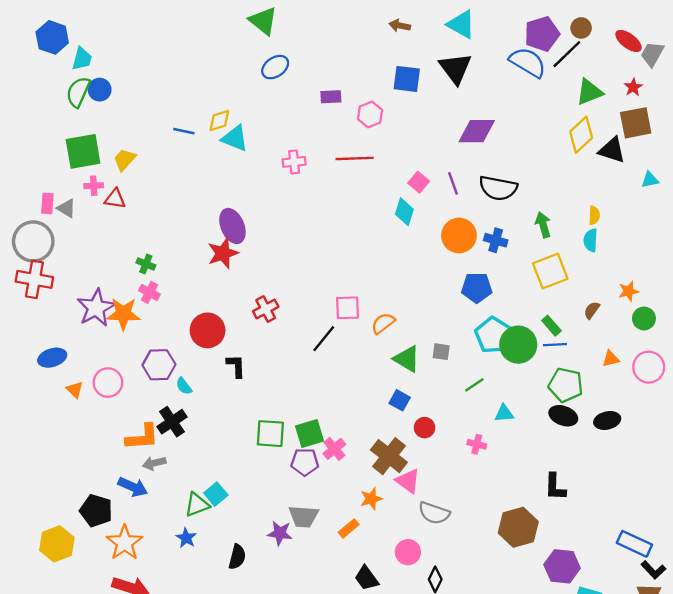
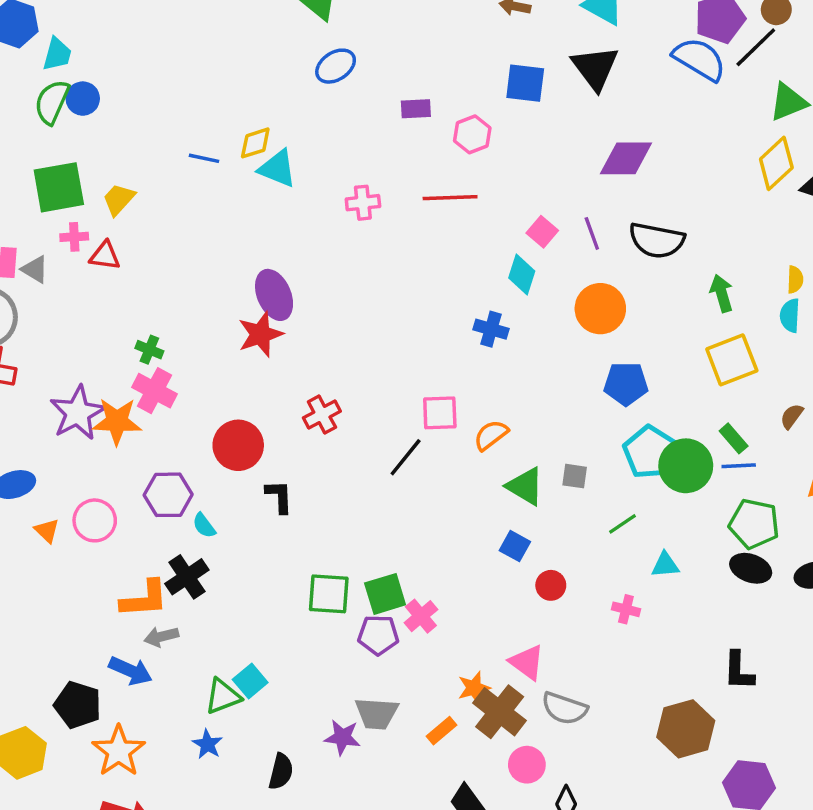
blue cross: (496, 240) -> (491, 329), moved
pink cross: (149, 292) -> (154, 391), size x1.4
brown cross: (389, 456) -> (500, 712), moved

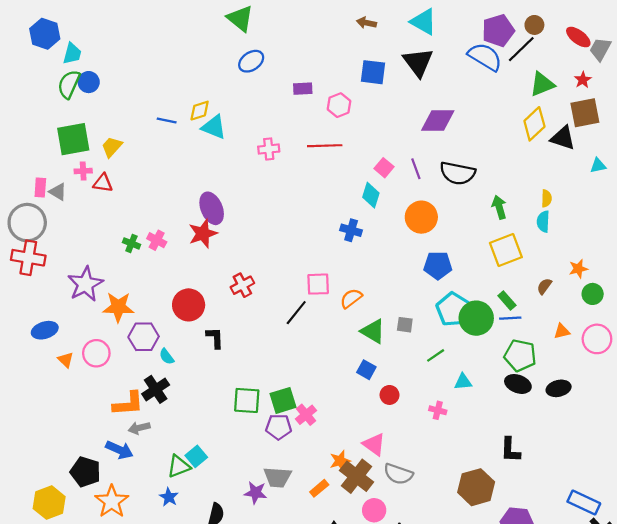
pink cross: (154, 391) -> (157, 240), moved, size x0.7
orange star: (117, 421) -> (118, 307), moved

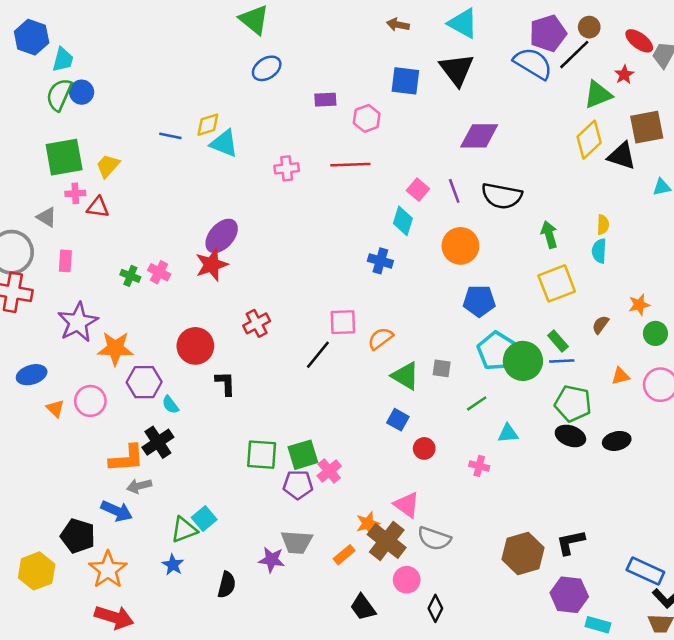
red star: (583, 80) -> (624, 75), moved
pink rectangle: (40, 187) -> (65, 261), moved
purple ellipse: (212, 208) -> (222, 236), turned 64
black L-shape: (510, 450) -> (570, 542), moved, turned 76

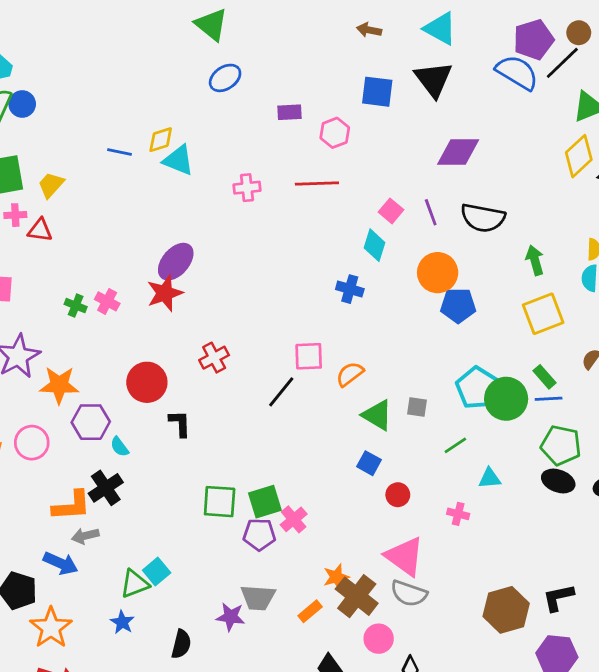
blue pentagon: (479, 301) -> (458, 306), moved
pink triangle: (407, 505) -> (405, 556), moved, size x1.4

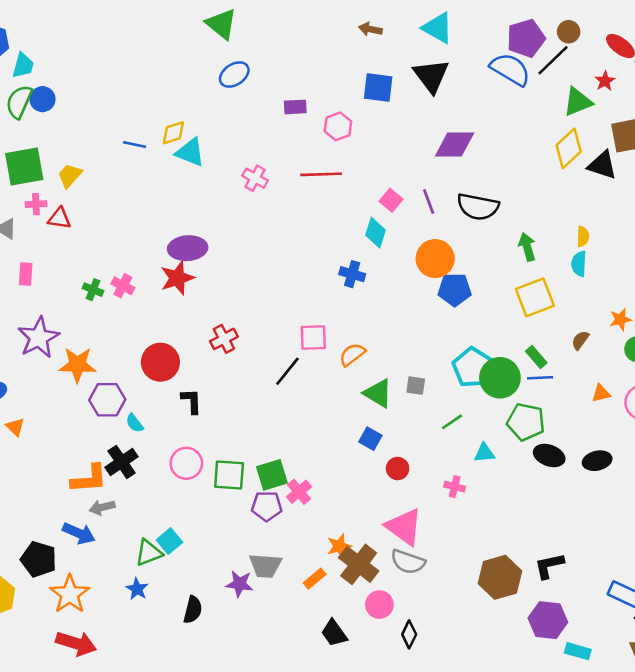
pink cross: (247, 188) -> (255, 178), turned 35
purple ellipse: (176, 262) -> (188, 248), turned 45
pink circle: (32, 443) -> (186, 463), moved
green pentagon: (561, 445) -> (526, 422), moved

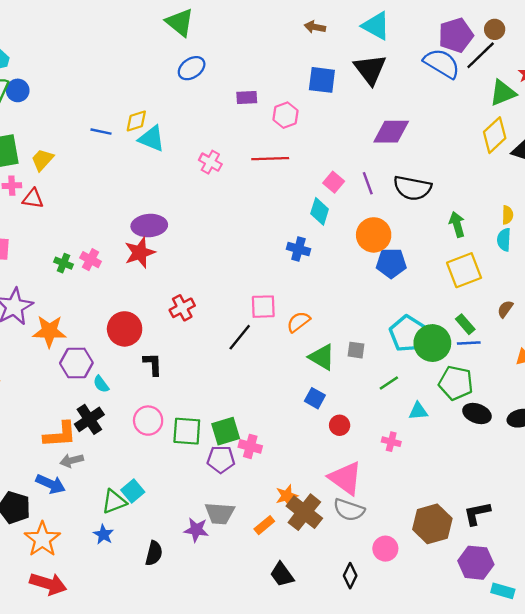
pink cross: (299, 492) -> (250, 446), turned -35
pink circle: (379, 605) -> (385, 549), moved

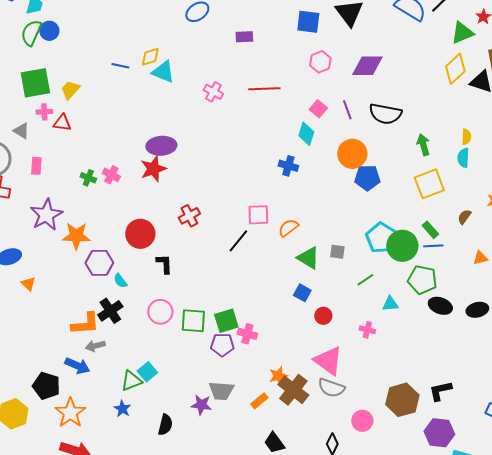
pink hexagon: (286, 115) -> (320, 62), moved

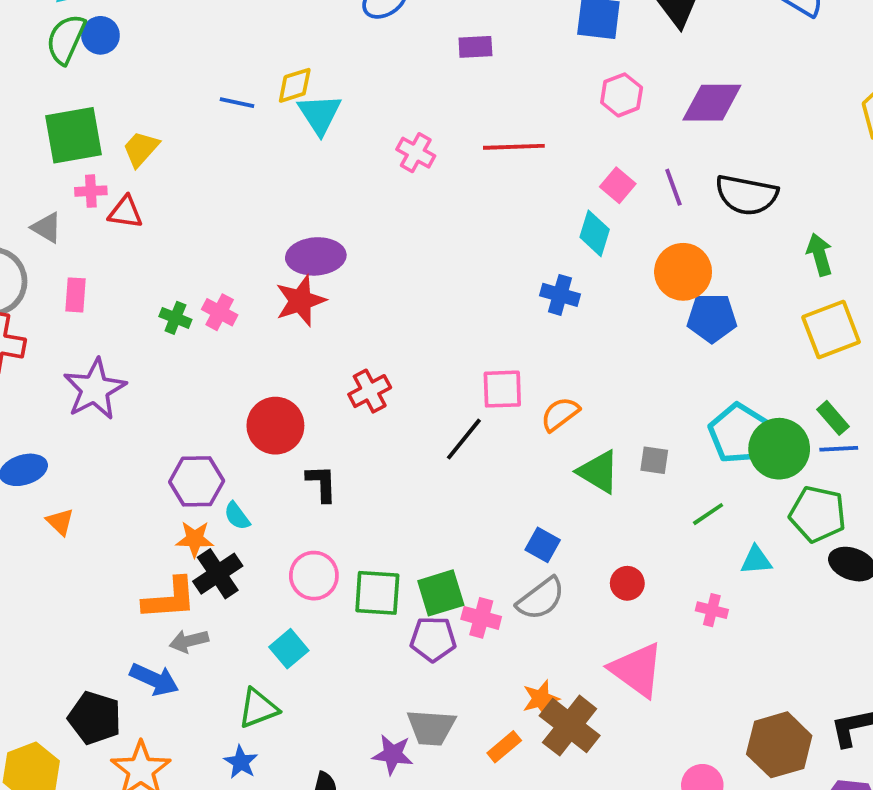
cyan triangle: (163, 72) -> (320, 114), turned 35
orange star: (76, 236) -> (195, 539), moved, size x0.7
blue square: (302, 293) -> (543, 545), moved
cyan square: (147, 372) -> (289, 649), moved
gray semicircle: (331, 388) -> (541, 599), moved, turned -56

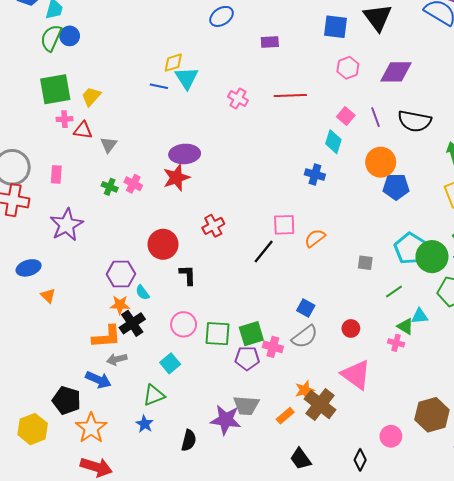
blue line: (237, 103) -> (159, 86), moved
gray triangle: (47, 228) -> (109, 145), moved, turned 36
green triangle: (598, 472) -> (405, 326), moved, size x0.7
purple star: (393, 754) -> (226, 420), size x1.4

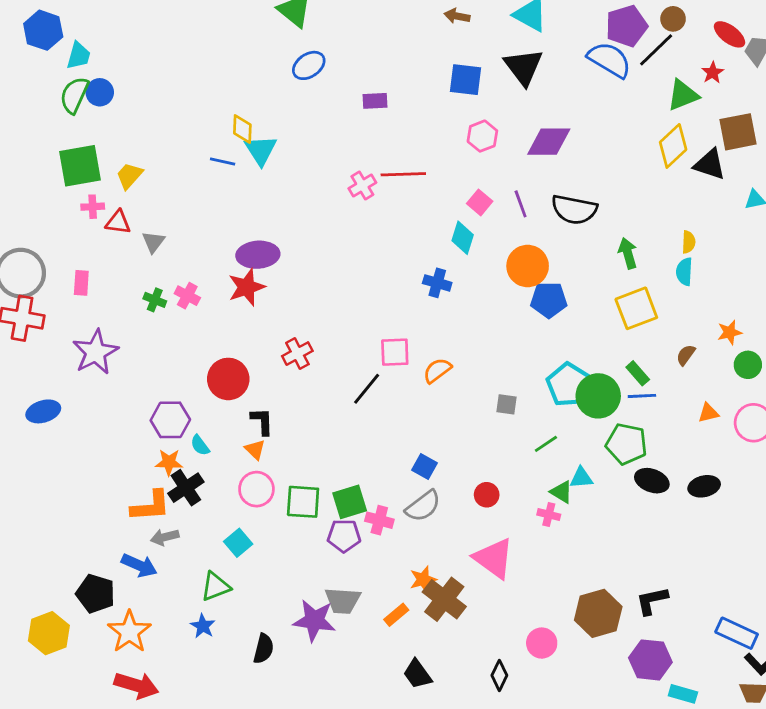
yellow diamond: (173, 63) -> (242, 129), turned -70
pink cross: (238, 99) -> (362, 185), moved, turned 30
orange triangle: (48, 296) -> (255, 450), moved

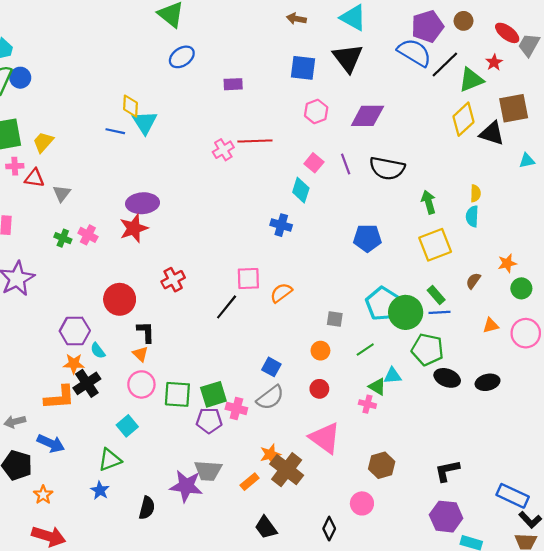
black line: (656, 50) -> (445, 65), moved
orange circle: (528, 266) -> (320, 351), moved, size x0.6
gray arrow: (165, 537) -> (15, 422), moved
brown hexagon: (598, 613) -> (382, 465), moved, size x0.7
orange star: (129, 632) -> (43, 495), size x0.6

